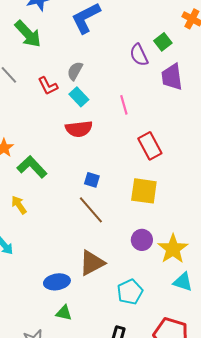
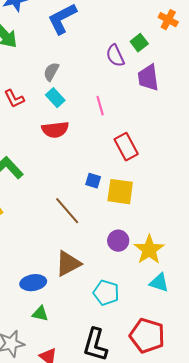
red L-shape: (48, 86) -> (14, 99), moved
blue square: (92, 180) -> (93, 181), moved
cyan pentagon: (130, 292) -> (106, 293), turned -30

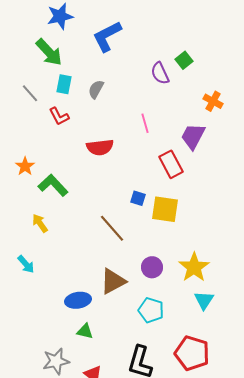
orange cross: (168, 20) -> (213, 101), moved
purple trapezoid: (148, 78) -> (193, 136), moved, turned 36
cyan rectangle: (55, 98) -> (64, 84), moved, turned 54
purple circle: (118, 241) -> (152, 267), moved
cyan triangle: (159, 283) -> (204, 300), turned 45

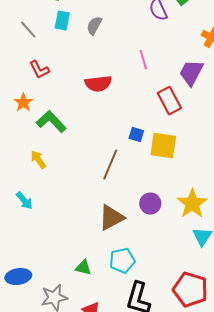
red L-shape: (59, 116) -> (39, 70), moved
brown line: (112, 228) -> (110, 165), turned 64
blue ellipse: (78, 300) -> (18, 277), moved
cyan pentagon: (151, 310) -> (122, 261), moved, turned -30

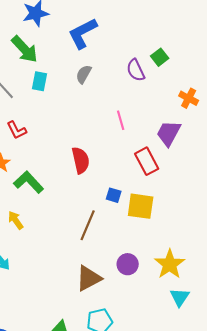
gray semicircle: (94, 26) -> (84, 74), moved
red semicircle: (98, 84) -> (81, 160), moved, turned -96

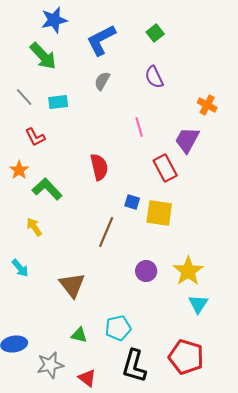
green square: (160, 57) -> (155, 33), moved
cyan rectangle: (40, 81) -> (58, 102), moved, turned 72
brown triangle: (89, 278) -> (72, 285), moved, turned -40

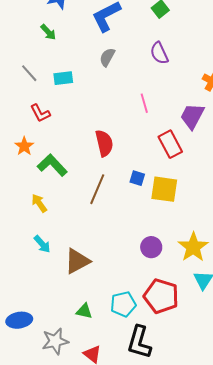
green arrow: (43, 56) -> (48, 32), size x0.6
brown line: (106, 232) -> (97, 189), moved
cyan arrow: (20, 268) -> (42, 244), moved
brown triangle: (72, 285) -> (77, 261), turned 40
red pentagon: (186, 357) -> (161, 296), moved

